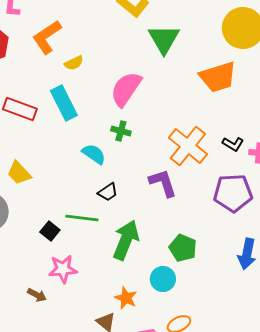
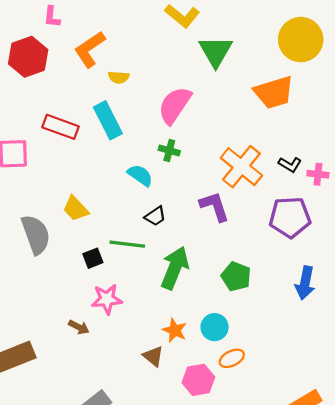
yellow semicircle: (74, 63) -> (119, 77), turned 30
yellow trapezoid: (19, 173) -> (76, 209), moved
black square: (50, 231) -> (93, 258), turned 30
cyan circle: (163, 279) -> (215, 327), moved

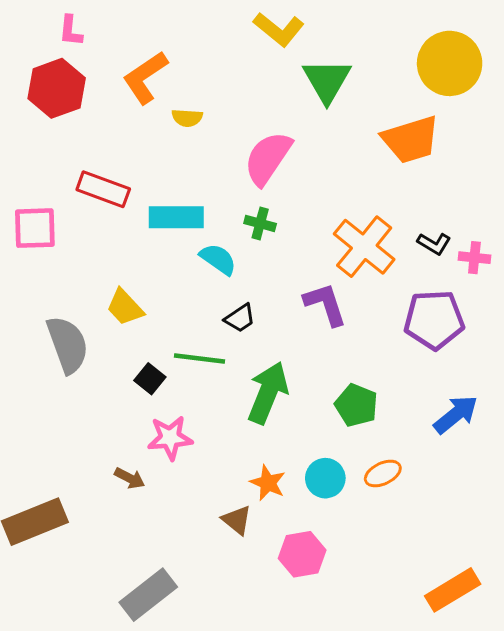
pink L-shape: (52, 17) -> (71, 31), moved
cyan rectangle: (108, 120) -> (176, 217), moved, turned -63
black square: (93, 258) -> (150, 379), turned -30
blue arrow: (305, 283) -> (456, 414), turned -140
orange ellipse: (232, 358) -> (383, 473), moved

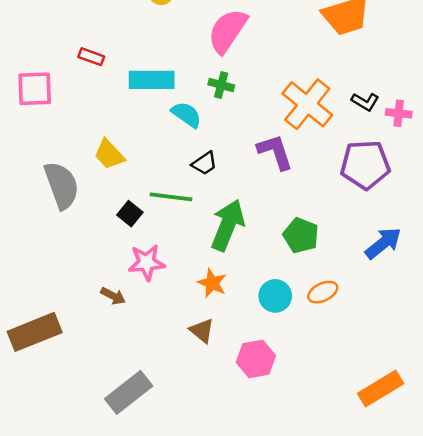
red rectangle: (103, 189) -> (91, 57), size x0.6
orange star: (268, 483) -> (212, 283), moved

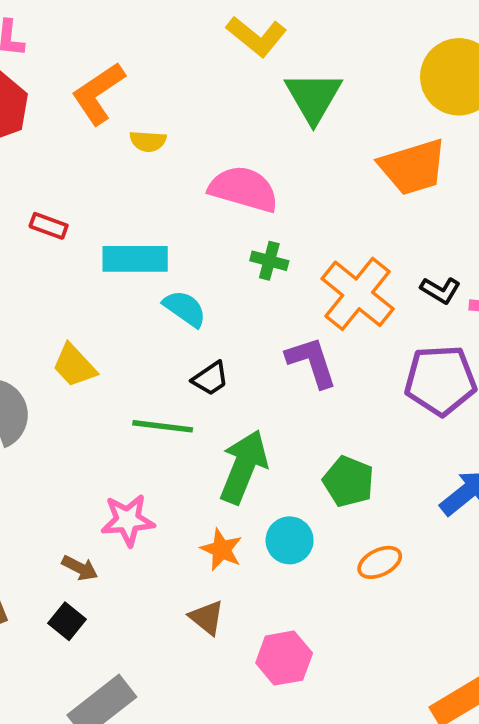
pink semicircle: (228, 31) -> (244, 189), turned 72
green cross: (221, 85) -> (269, 261), moved
black square: (130, 214) -> (67, 621), moved
cyan circle: (275, 296) -> (290, 540), moved

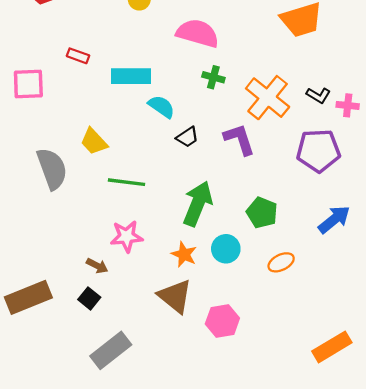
black trapezoid: (210, 378) -> (187, 137), moved
green line: (163, 426) -> (126, 182), moved
brown triangle: (207, 618) -> (175, 296), size x1.6

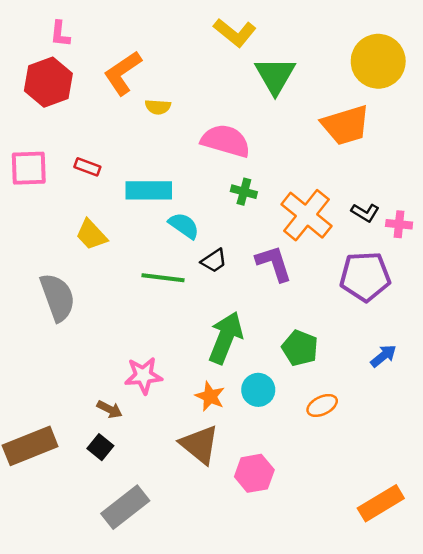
pink square: (28, 84) -> (29, 168), moved
yellow trapezoid: (94, 142) -> (91, 235), moved
green line: (126, 182) -> (163, 278), moved
blue arrow: (334, 219) -> (383, 356), size x0.7

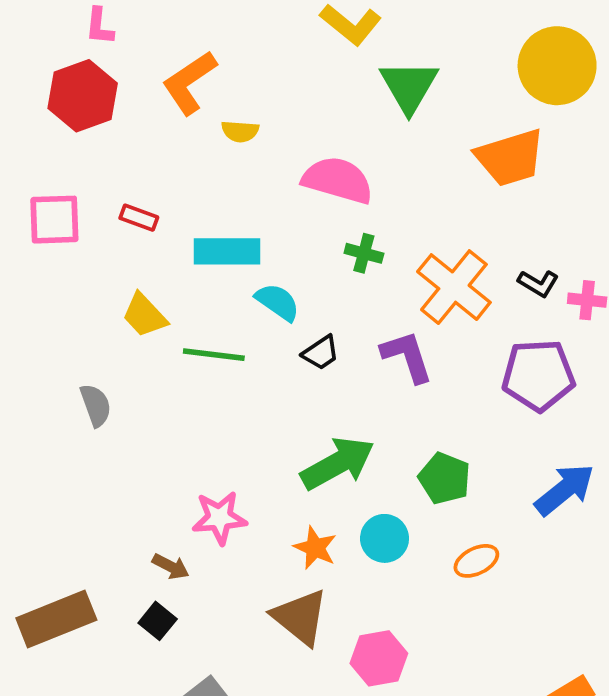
green line: (163, 278) -> (214, 355), moved
gray semicircle: (57, 297) -> (96, 405), size x0.6
green arrow: (226, 338) -> (338, 463), turned 39
blue arrow: (383, 356) -> (565, 490), size x1.6

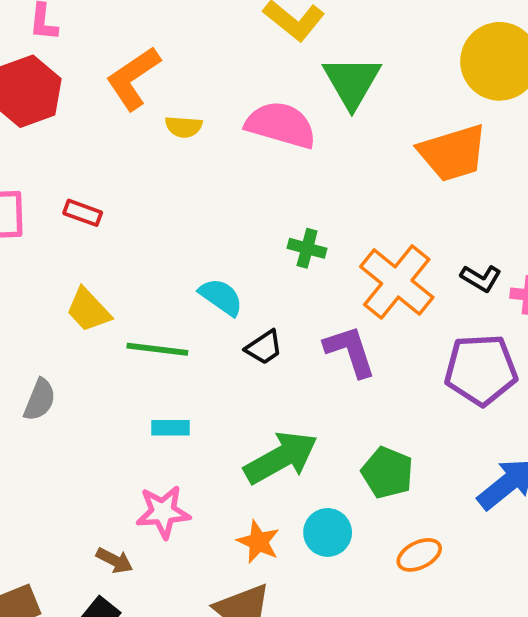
pink semicircle: (338, 180) -> (281, 125), moved
cyan rectangle: (227, 251) -> (171, 428), moved, size x0.6
gray semicircle: (96, 405) -> (40, 400), turned 42

